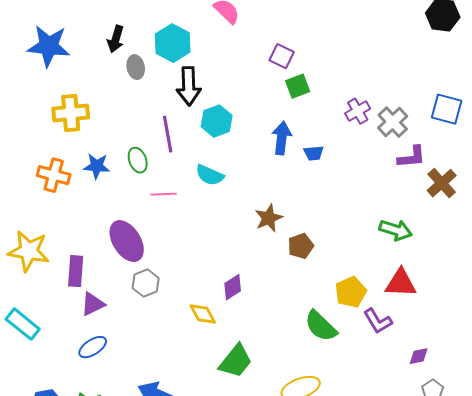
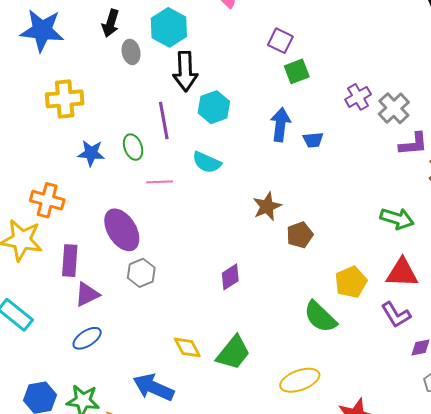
orange cross: (54, 175) -> (47, 200), moved
yellow diamond: (203, 314) -> (187, 347), moved
purple L-shape: (378, 321) -> (396, 315), moved

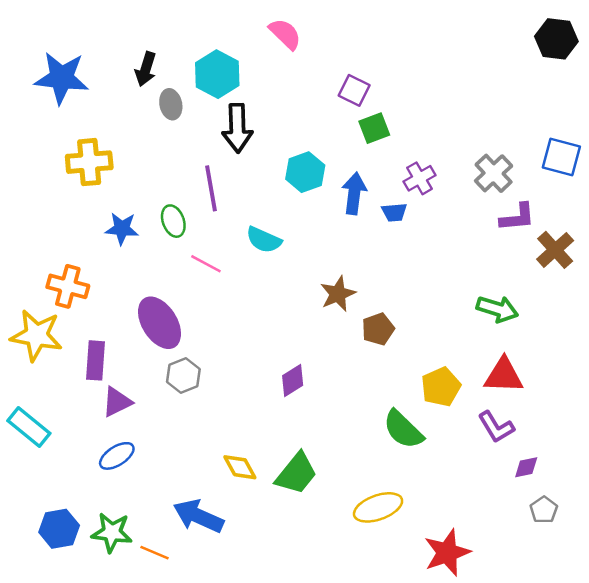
purple cross: (358, 97) -> (419, 178), moved
cyan hexagon: (214, 107) -> (305, 172), moved
pink line: (160, 182) -> (206, 264), turned 30

